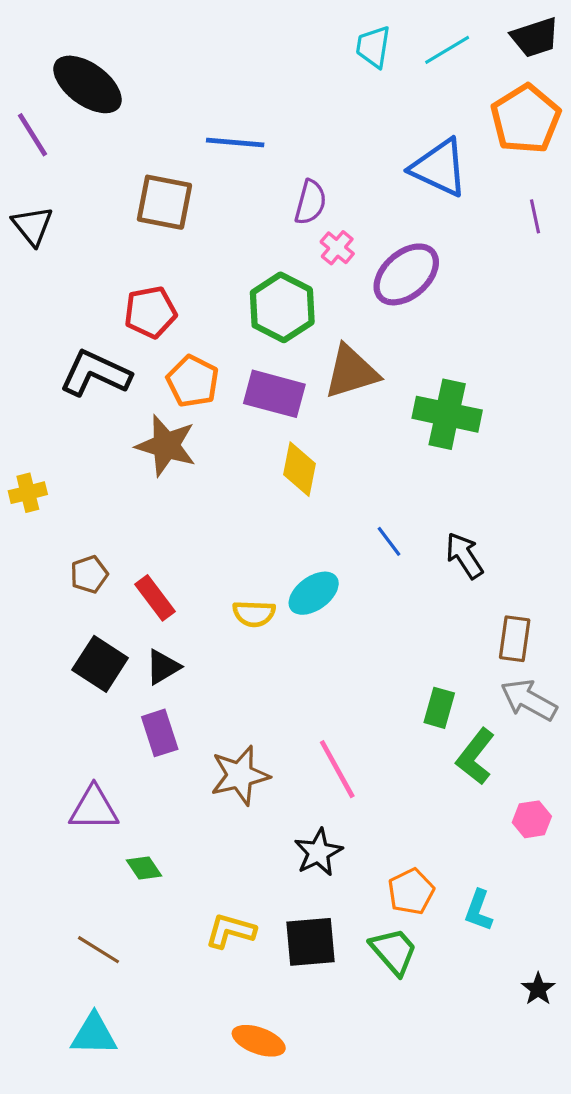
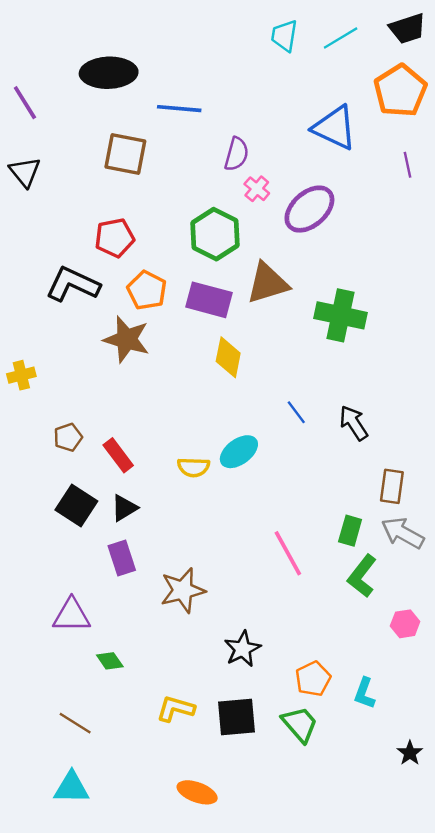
black ellipse: (88, 84) -> (109, 73), moved, turned -38
green rectangle: (439, 708) -> (350, 531), moved
pink line: (337, 769) -> (288, 553), moved

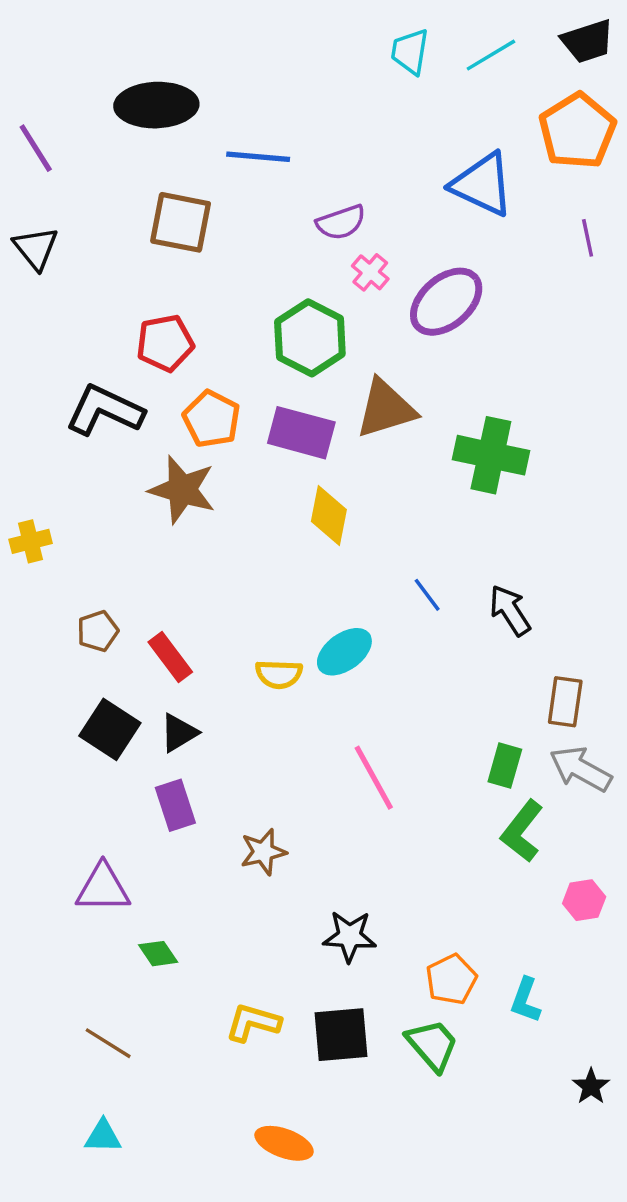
purple semicircle: (237, 154) -> (341, 222), turned 56
pink line: (288, 553) -> (374, 778), moved
brown star: (183, 590) -> (263, 852), size x0.7
black star: (242, 649) -> (350, 936), turned 30
cyan triangle: (72, 788) -> (103, 1136), size x0.7

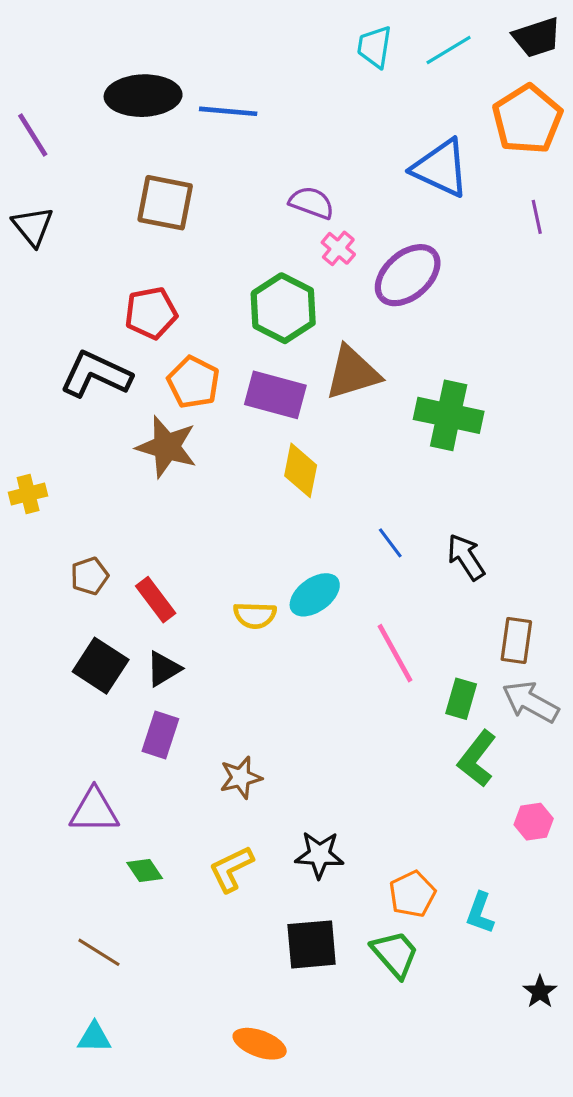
blue line: (258, 157) -> (228, 111), moved
purple semicircle: (341, 222) -> (312, 203), turned -141
pink line: (374, 778) -> (395, 653), moved
purple rectangle: (175, 805) -> (160, 735), turned 36
yellow L-shape: (253, 1023) -> (231, 869), moved, turned -42

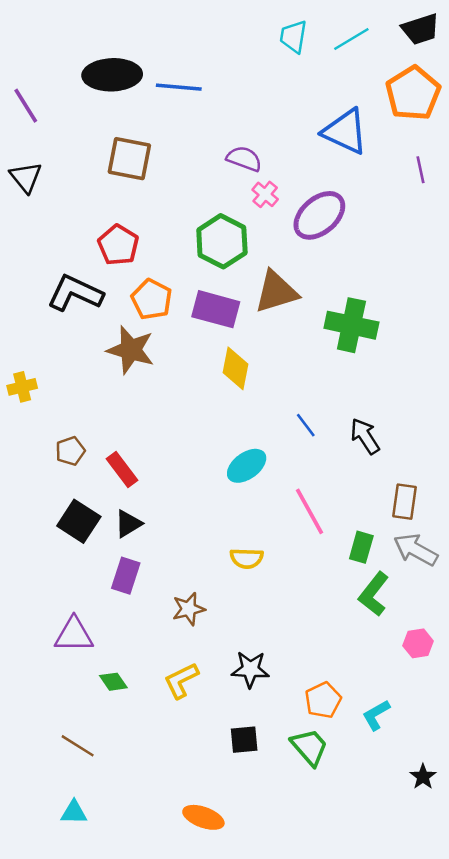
red pentagon: (151, 313) -> (118, 245), turned -30
yellow semicircle: (255, 615) -> (247, 558), moved
cyan L-shape: (480, 913) -> (376, 715), turned 40
black square: (312, 944) -> (244, 740), size x0.7

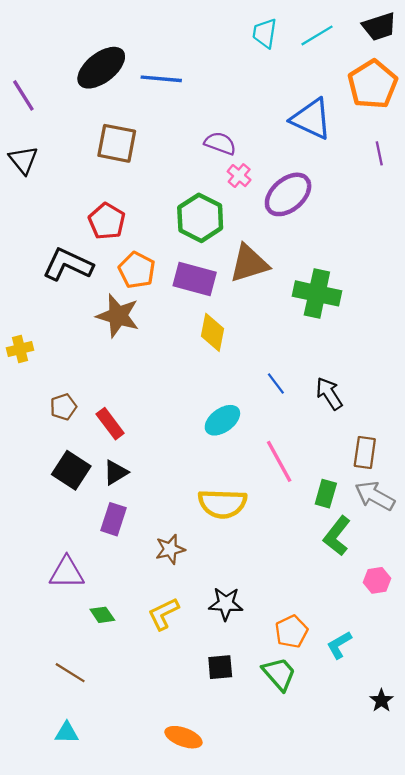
black ellipse: (112, 75) -> (101, 68), turned -36
yellow semicircle: (247, 558) -> (222, 504), size x1.6

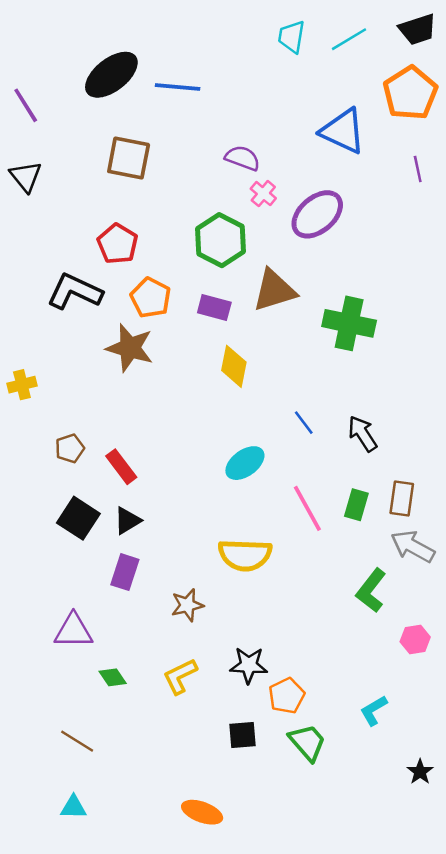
purple rectangle: (195, 279) -> (214, 307), size x0.7
green rectangle: (326, 494) -> (356, 505), moved
orange pentagon: (291, 632) -> (287, 696), moved

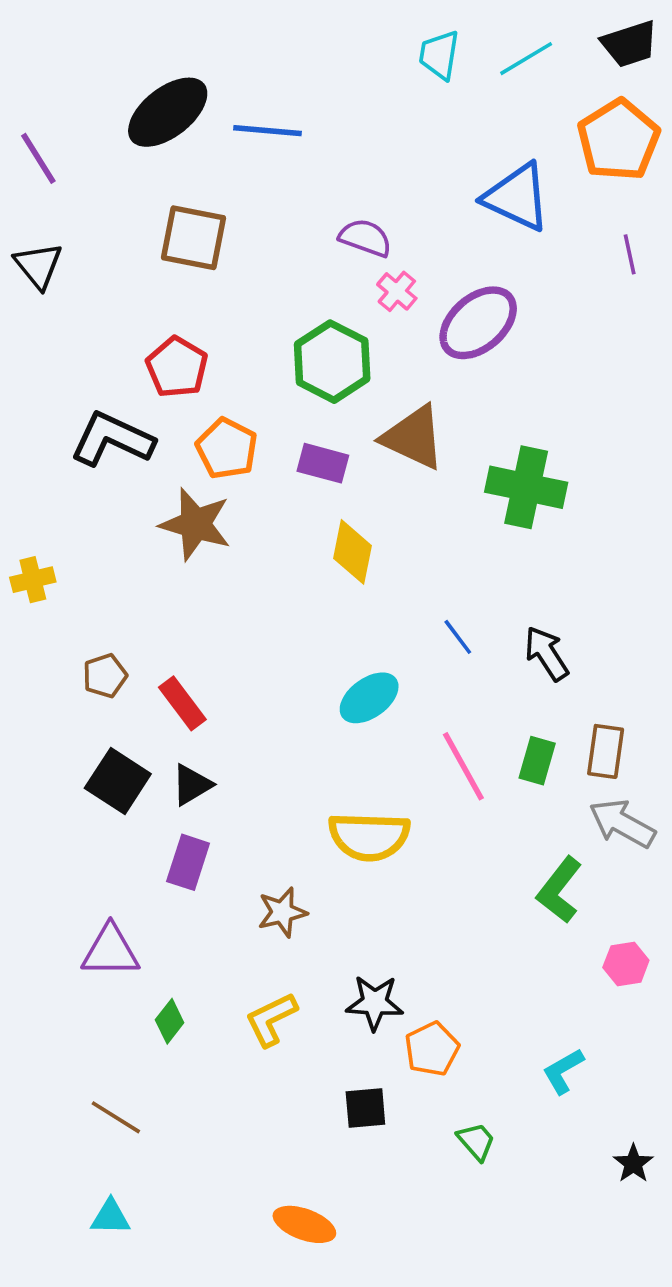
brown triangle: (274, 290) -> (413, 437), turned 42
green diamond: (113, 677) -> (170, 1021), turned 72
green trapezoid: (307, 742) -> (476, 1141), moved, size x0.7

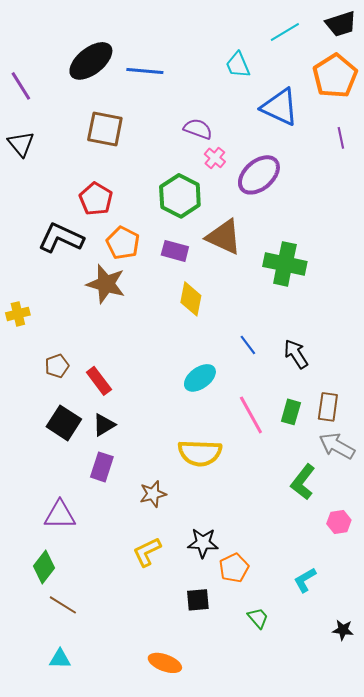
cyan trapezoid: (439, 55) -> (238, 65), moved, turned -32
green diamond: (170, 1021) -> (44, 567), moved, size x1.4
black star: (633, 1163) -> (343, 630), turned -30

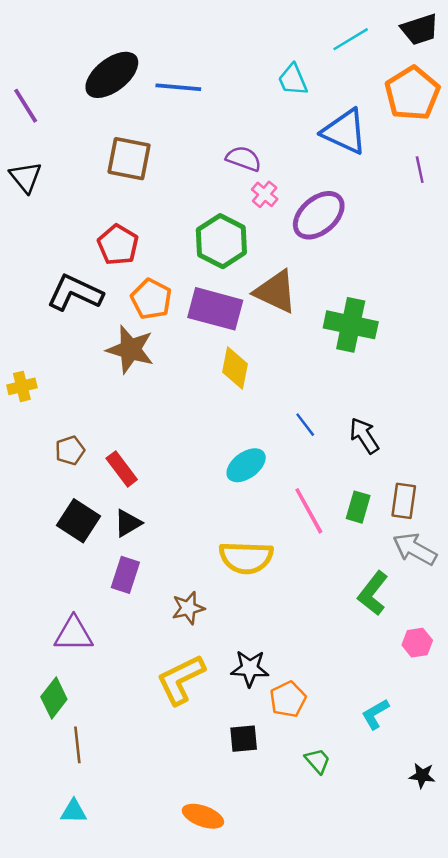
purple rectangle: (175, 251) -> (215, 309), size x1.6
yellow L-shape: (147, 552) -> (181, 680), size x1.4
brown line: (63, 605) -> (77, 745), turned 52

